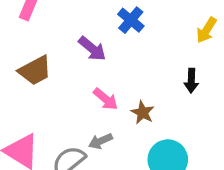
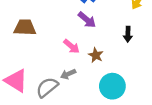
purple arrow: (92, 49) -> (87, 20), moved
brown trapezoid: (35, 70) -> (25, 28), turned -150

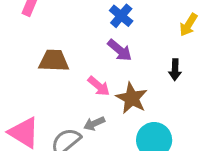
brown trapezoid: (25, 28) -> (54, 61), moved
brown star: (96, 55) -> (132, 98), size x1.5

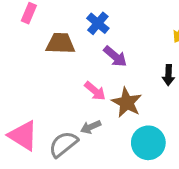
blue cross: (121, 16) -> (98, 23), moved
brown trapezoid: (54, 61) -> (60, 43), moved

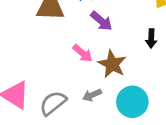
gray arrow: (91, 127) -> (92, 95), moved

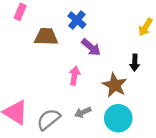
pink arrow: (83, 53) -> (74, 76), turned -120
brown star: (112, 64) -> (115, 85), moved

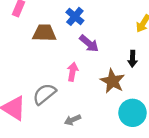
gray arrow: (83, 112) -> (73, 120), moved
cyan circle: (118, 118) -> (133, 113), moved
gray semicircle: (48, 119) -> (44, 94), moved

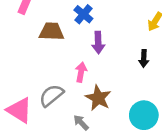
purple arrow: (89, 43) -> (98, 43), turned 48
brown star: (113, 81) -> (98, 98), moved
gray arrow: (73, 120) -> (81, 123), turned 70

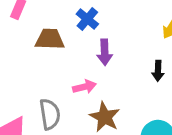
pink arrow: (81, 72) -> (84, 87), turned 66
gray semicircle: (51, 95) -> (50, 114), turned 120

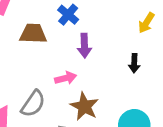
gray semicircle: (50, 114) -> (33, 104), turned 44

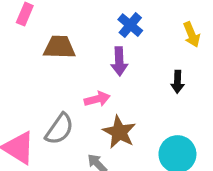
blue cross: (68, 15) -> (130, 25), moved
yellow arrow: (146, 23) -> (192, 35), turned -55

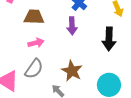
black arrow: (177, 82) -> (109, 39), size x1.6
pink arrow: (97, 99) -> (36, 43), moved

